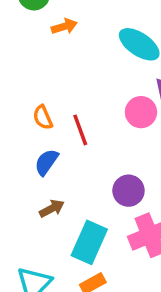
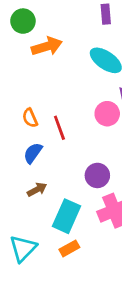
orange arrow: (64, 26) -> (47, 46), size x1.5

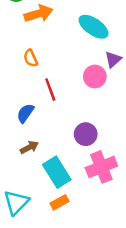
orange semicircle: (30, 118) -> (31, 58), moved
cyan rectangle: (66, 216) -> (57, 172), turned -56

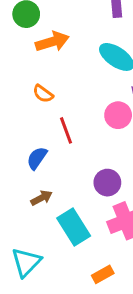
orange semicircle: (31, 58) -> (43, 94), turned -30
orange rectangle: (59, 202) -> (103, 274), moved

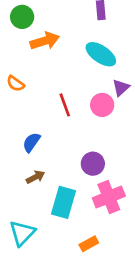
orange semicircle: (43, 94) -> (15, 84), moved
red line: (66, 130) -> (65, 105), moved
cyan rectangle: (74, 227) -> (63, 202), turned 48

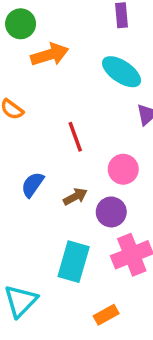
pink circle: (102, 105) -> (123, 169), moved
brown arrow: (35, 177) -> (75, 197), moved

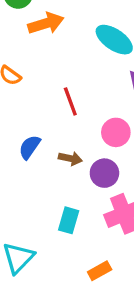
brown arrow: (75, 197) -> (70, 158), turned 40
cyan rectangle: (74, 262) -> (69, 220), size x0.7

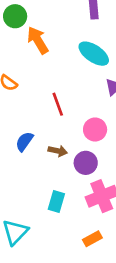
orange arrow: (46, 23) -> (38, 40), turned -104
orange rectangle: (100, 271) -> (92, 239), moved

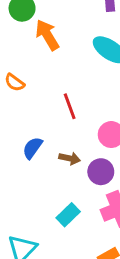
cyan rectangle: (56, 201) -> (68, 215), turned 30

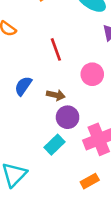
purple circle: (101, 172) -> (68, 117), moved

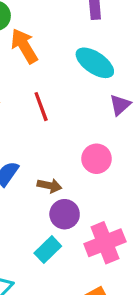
red line: (56, 49) -> (41, 107), moved

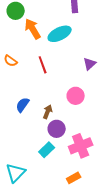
cyan ellipse: (95, 63) -> (60, 34), moved, turned -60
brown arrow: (49, 186) -> (48, 112), turned -80

